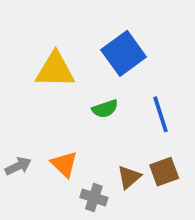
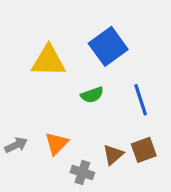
orange triangle: (64, 164) -> (57, 143), turned 30

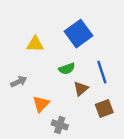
yellow triangle: (48, 61) -> (35, 44), size x0.7
gray arrow: (16, 145) -> (19, 82), moved
brown triangle: (113, 155) -> (81, 89), moved

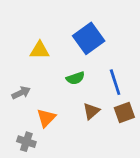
brown triangle: (81, 89) -> (91, 111), moved
brown square: (104, 109) -> (124, 113), moved
gray cross: (60, 125) -> (26, 142), moved

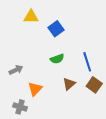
blue square: (89, 38) -> (56, 29), moved, size x0.7
yellow triangle: (40, 50) -> (31, 17), moved
brown square: (124, 113) -> (94, 85), turned -35

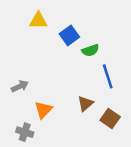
green semicircle: (57, 59) -> (90, 50), moved
brown square: (94, 85) -> (110, 118), moved

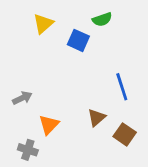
yellow triangle: (38, 21) -> (43, 24), turned -42
blue square: (69, 35) -> (78, 40), turned -30
green semicircle: (90, 50) -> (102, 19), moved

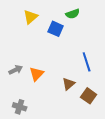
orange triangle: (49, 125) -> (37, 74), moved

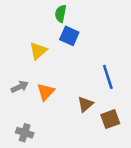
green semicircle: (73, 14) -> (61, 14), moved, turned 120
yellow triangle: (31, 17) -> (38, 51), moved
brown square: (89, 96) -> (110, 119), turned 35

